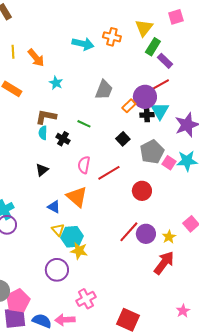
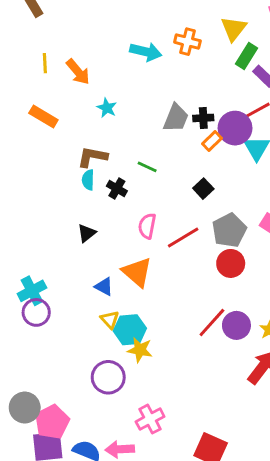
black cross: (147, 115) -> (203, 118), moved
gray pentagon: (152, 152) -> (229, 230), moved

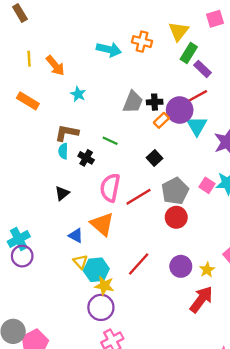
pink semicircle: (147, 226) -> (110, 188), size x1.4
red line: (212, 323) -> (139, 264), moved
purple circle: (108, 377) -> (101, 307), moved

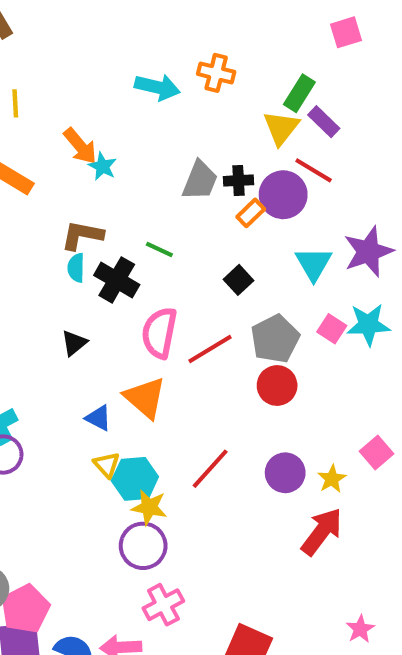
yellow triangle: (179, 31) -> (281, 128), moved
orange arrow: (55, 66) -> (80, 146), moved
red line: (197, 96) -> (314, 170), turned 60
cyan triangle: (197, 126) -> (314, 264), moved
black cross: (86, 158) -> (117, 280), size x1.5

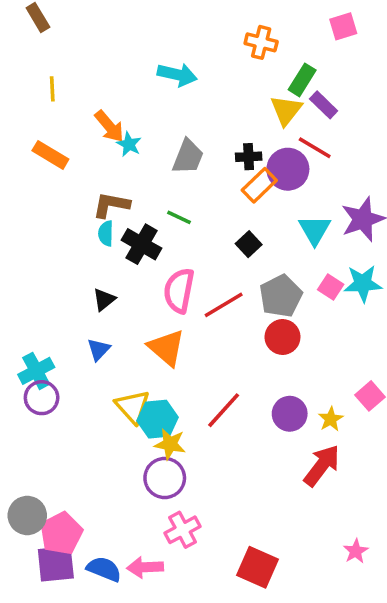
orange cross: (216, 73) -> (261, 42), moved
gray trapezoid: (200, 181) -> (188, 157), moved
orange rectangle: (251, 213) -> (259, 185), size x1.4
blue triangle: (98, 418) -> (99, 349), moved, turned 45
yellow triangle: (107, 465) -> (133, 407), size x1.5

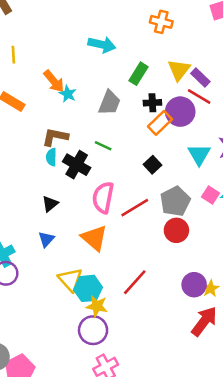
green rectangle: (302, 80) -> (139, 74), moved
purple rectangle: (324, 105) -> (200, 77), moved
purple circle: (290, 414) -> (194, 285), moved

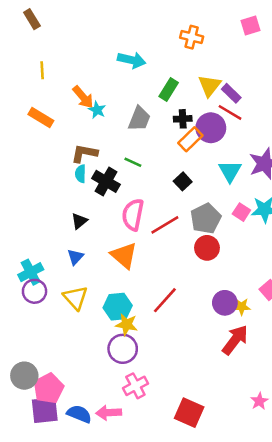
yellow triangle: (70, 280) -> (75, 298), moved
yellow star: (211, 288) -> (241, 307), turned 30

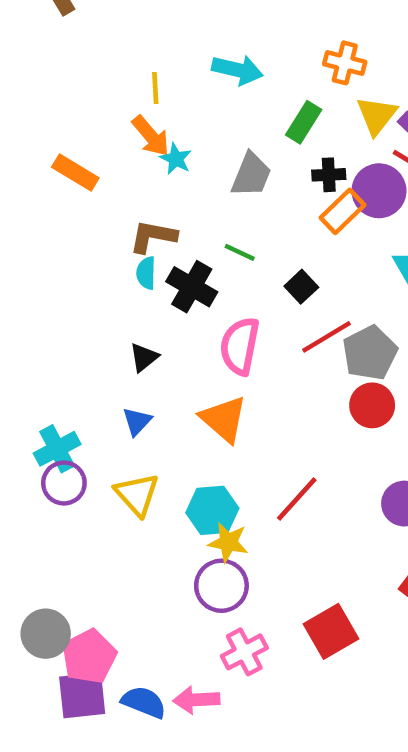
orange cross: (192, 37) -> (345, 63), moved
yellow line: (42, 70) -> (155, 88), moved
black square: (183, 181) -> (301, 287), moved
red line: (165, 225) -> (326, 337), moved
red square: (189, 413) -> (331, 631), moved, turned 36

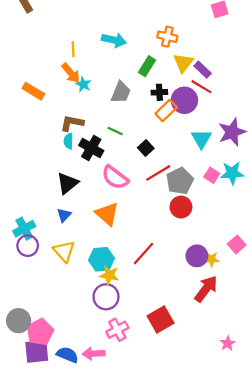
pink semicircle: (240, 346) -> (115, 178), turned -64
black triangle: (144, 357) -> (67, 183), size x1.5

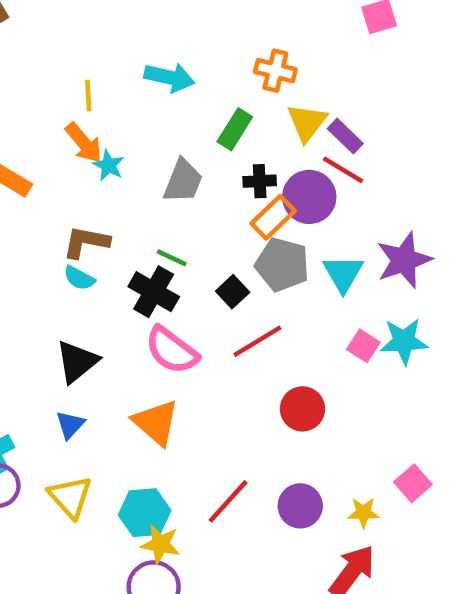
cyan semicircle: (69, 141) -> (79, 278), turned -63
black cross: (91, 148) -> (154, 292), moved
gray pentagon: (180, 181) -> (282, 265), moved, turned -30
purple circle: (197, 256) -> (300, 506), moved

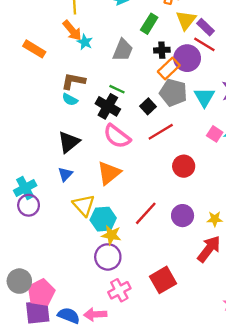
orange triangle: (156, 422) -> (109, 173), turned 40
yellow triangle: (70, 497) -> (84, 205), moved

